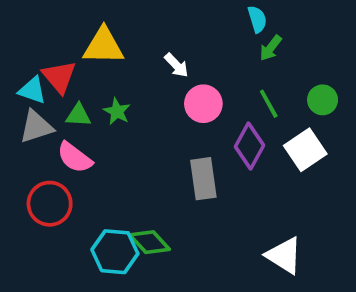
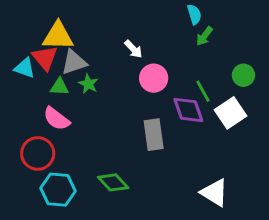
yellow triangle: (103, 46) -> (58, 36), moved
green line: (269, 104) -> (203, 91), moved
gray triangle: (36, 127) -> (74, 62), moved
purple diamond: (249, 146) -> (188, 110), turned -48
cyan hexagon: (115, 252) -> (58, 190), moved

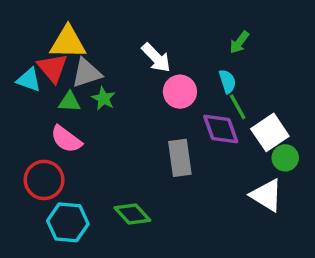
cyan semicircle: (194, 14) -> (227, 81), moved
white arrow: (133, 49) -> (156, 58), size x1.4
green circle: (243, 75) -> (285, 158), moved
white triangle: (215, 193) -> (267, 195), moved

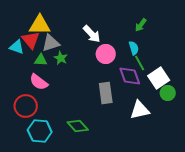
white triangle: (267, 195) -> (140, 110), moved, turned -45

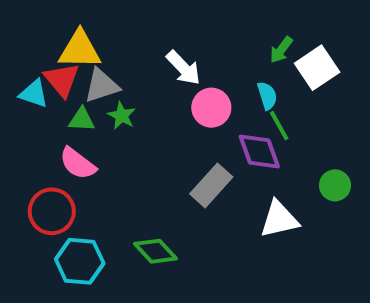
white square: (159, 78) -> (317, 68), moved
gray rectangle: (106, 93) -> (211, 185), turned 50

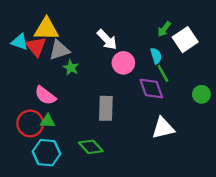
cyan triangle: (34, 94) -> (20, 42), moved
green triangle: (82, 120) -> (48, 121), moved
gray rectangle: (211, 185) -> (106, 108), moved, turned -40
green circle: (335, 185) -> (201, 94), moved

